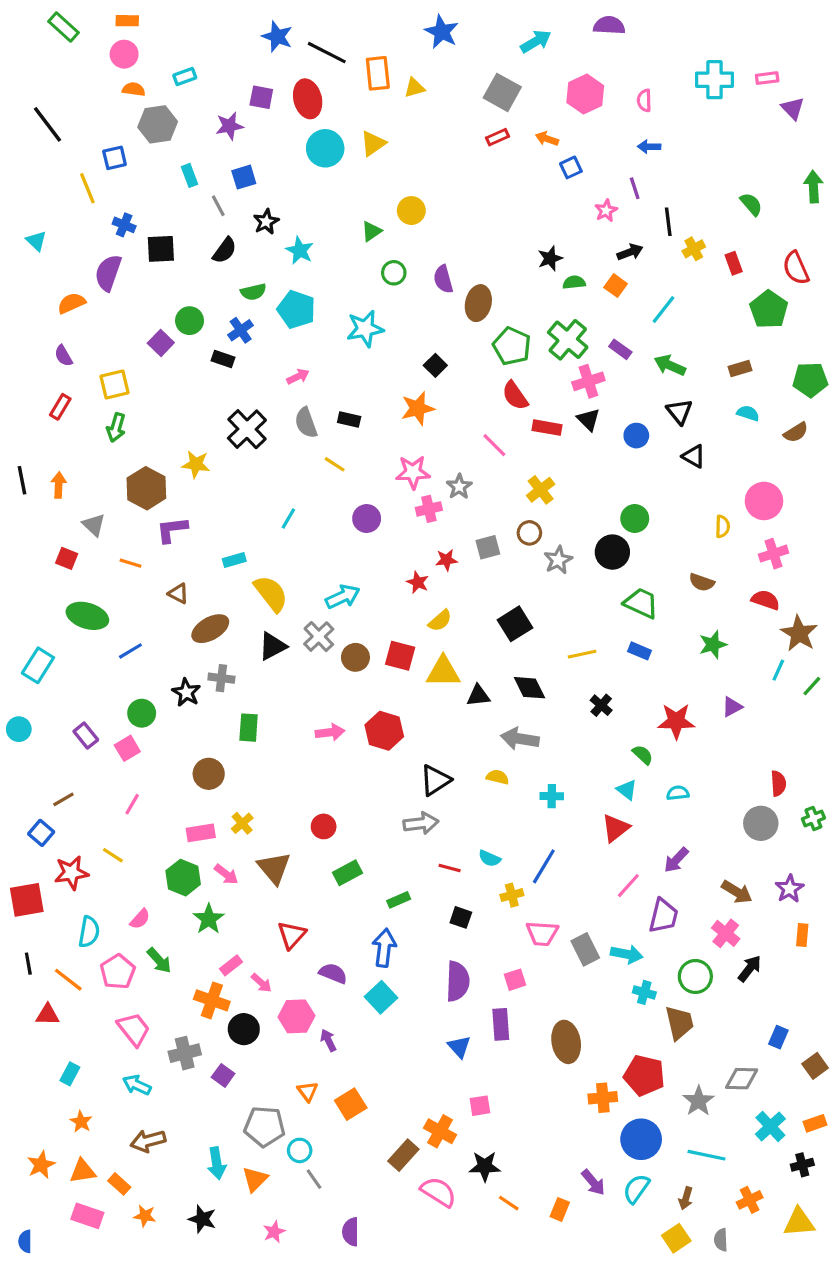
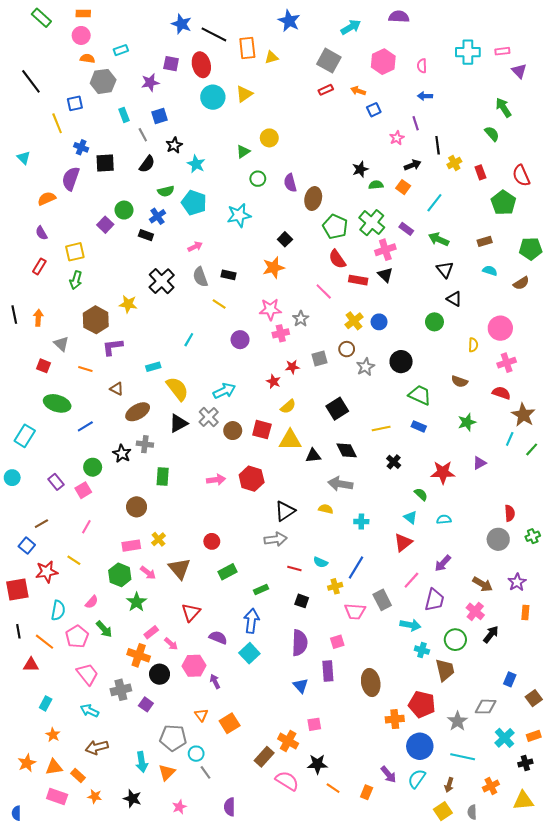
green arrow: (813, 187) -> (503, 108), moved, turned -30
blue circle: (636, 436) -> (379, 322), moved
green circle: (635, 519) -> (434, 322), moved
gray rectangle: (585, 949) -> (382, 600), moved

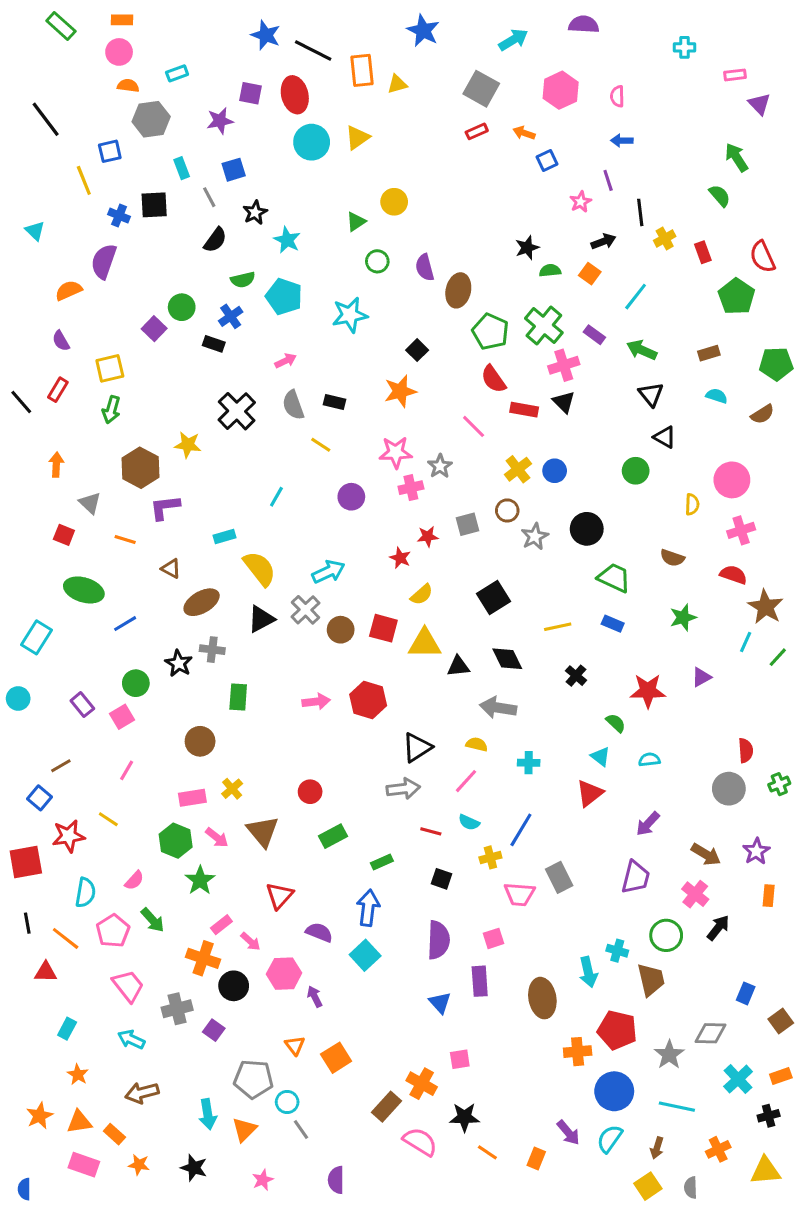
cyan cross: (468, 52) -> (685, 47), moved, size x0.6
black square: (105, 163) -> (154, 205), moved
black line: (14, 315) -> (21, 402), moved, turned -30
pink line: (411, 580) -> (466, 781), moved
cyan arrow: (410, 625) -> (588, 972), moved, turned 66

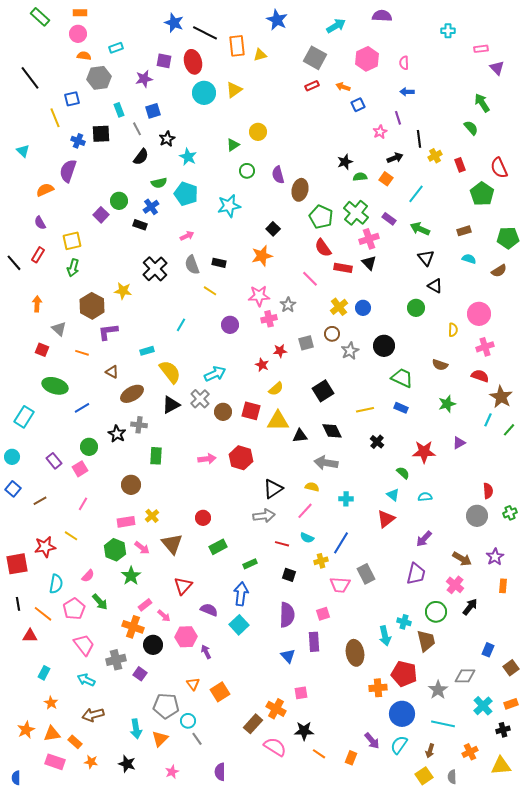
blue square: (40, 798) -> (13, 489), moved

